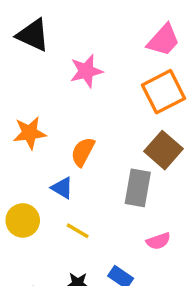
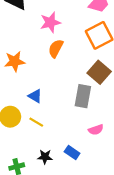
orange semicircle: (83, 152) -> (56, 48), moved
yellow line: (78, 231) -> (36, 122), moved

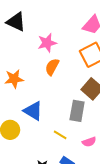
blue triangle: (35, 96) -> (33, 111), size x1.5
yellow line: (36, 122) -> (60, 135), moved

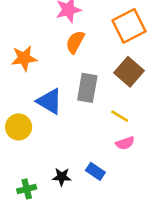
gray rectangle: (77, 111) -> (87, 88), moved
yellow line: (60, 135) -> (120, 116), moved

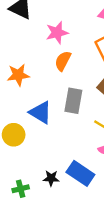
blue rectangle: (95, 171) -> (80, 173), size x1.6

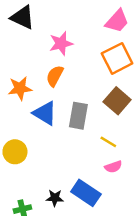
orange semicircle: (63, 61) -> (55, 76), moved
blue triangle: (41, 112) -> (45, 113), moved

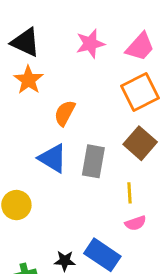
pink star: (61, 43) -> (90, 44), moved
orange star: (20, 88) -> (28, 80), moved, turned -30
yellow line: (108, 142) -> (129, 193), turned 56

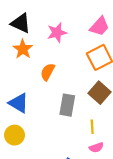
pink star: (90, 44) -> (57, 33), moved
blue triangle: (53, 158) -> (19, 103), moved

